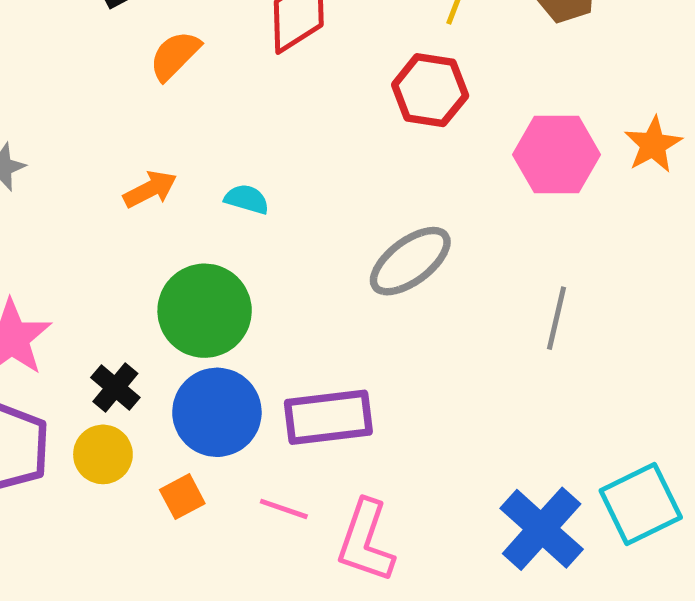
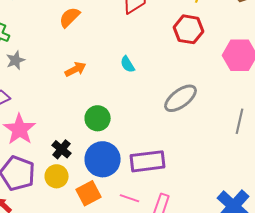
orange semicircle: (175, 55) -> (70, 17), moved
cyan semicircle: (247, 199) -> (128, 64), moved, turned -138
green circle: (205, 311) -> (98, 118), size x0.7
orange square: (182, 497) -> (89, 193), size x1.4

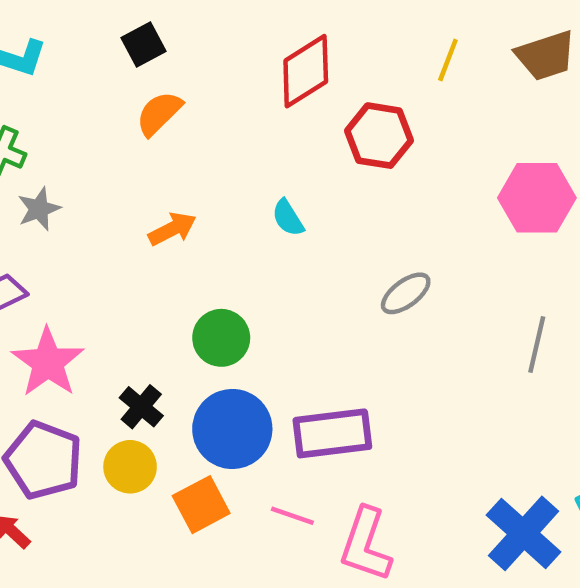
red hexagon: (189, 29) -> (379, 136), moved
gray ellipse: (181, 98) -> (406, 293), size x0.7

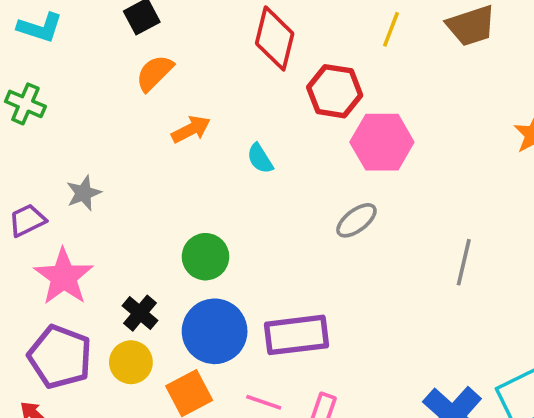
red diamond: (306, 71) -> (275, 38), turned -44
pink hexagon: (537, 198) -> (382, 142), moved
gray star: (39, 209) -> (84, 193), moved
orange arrow: (172, 229) -> (191, 129), moved

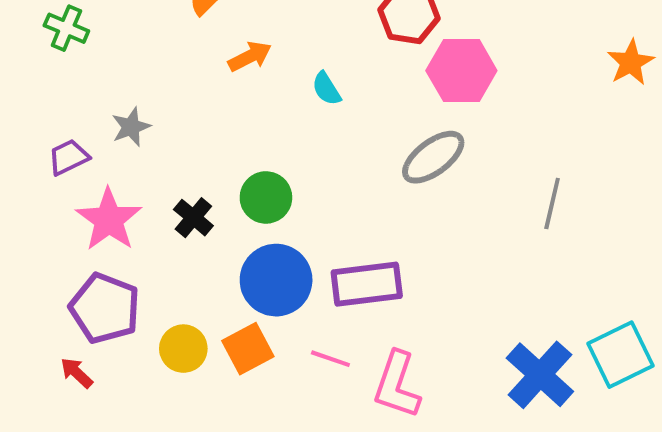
gray ellipse: (356, 220) -> (433, 157), size x1.4
black cross: (140, 313) -> (193, 218), moved
yellow circle: (131, 362) -> (183, 349), moved

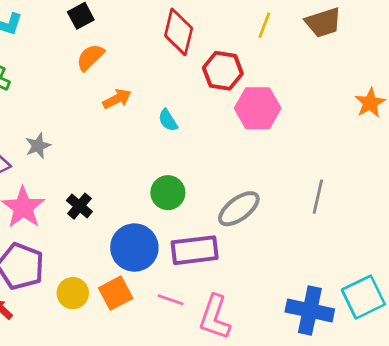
gray ellipse: (433, 157) -> (239, 209), moved
green circle: (266, 197) -> (168, 193), moved
blue cross: (540, 375) -> (310, 310), turned -30

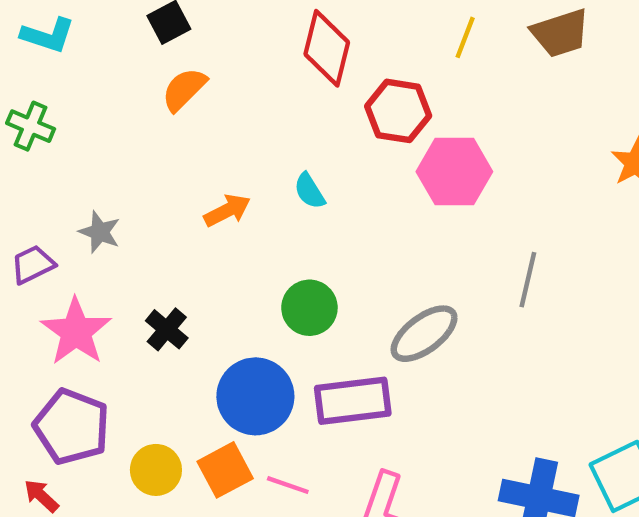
orange arrow: (117, 99) -> (227, 210), moved
gray star: (38, 146) -> (100, 232), turned -30
gray line: (318, 197) -> (528, 280), moved
pink line: (171, 300) -> (288, 485), moved

